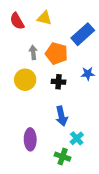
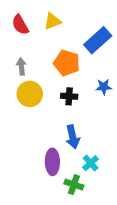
yellow triangle: (44, 18) -> (52, 21), turned -35
gray arrow: (33, 52) -> (21, 66), moved
purple ellipse: (30, 139) -> (52, 162), moved

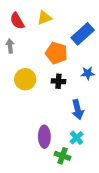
gray arrow: (21, 66) -> (10, 46), moved
blue arrow: (73, 137) -> (78, 109), moved

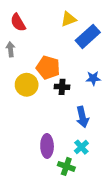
yellow triangle: (44, 18) -> (68, 19), moved
orange pentagon: (56, 53) -> (48, 68), moved

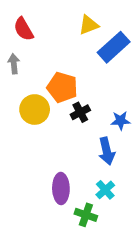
blue star: (93, 78) -> (121, 121), moved
black cross: (62, 87) -> (80, 112), turned -32

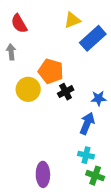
blue arrow: (107, 151) -> (87, 123), turned -145
purple ellipse: (61, 189) -> (43, 174), moved
cyan cross: (105, 190) -> (86, 155), turned -35
green cross: (86, 215) -> (95, 176), moved

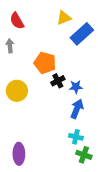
yellow circle: (28, 89) -> (17, 91), moved
blue star: (98, 98) -> (76, 87), moved
purple ellipse: (43, 174) -> (19, 154), moved

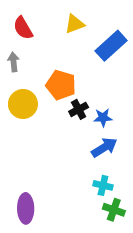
yellow triangle: (64, 18) -> (74, 24), moved
yellow circle: (17, 91) -> (23, 104), moved
blue arrow: (77, 109) -> (104, 147), turned 36

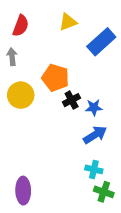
red semicircle: (23, 28) -> (21, 26), turned -130

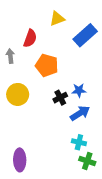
red semicircle: (21, 26) -> (30, 38), moved
gray arrow: (12, 57) -> (10, 56), moved
yellow circle: (21, 95) -> (18, 94), moved
black cross: (72, 100) -> (60, 98), moved

